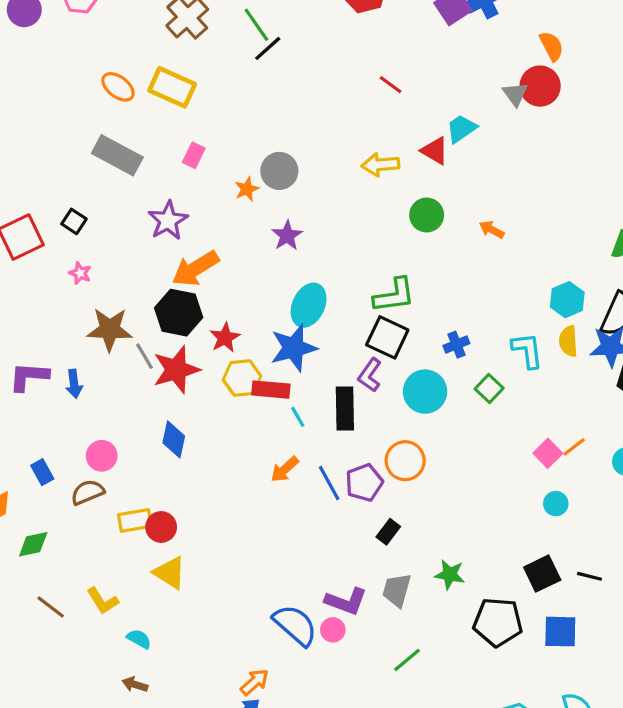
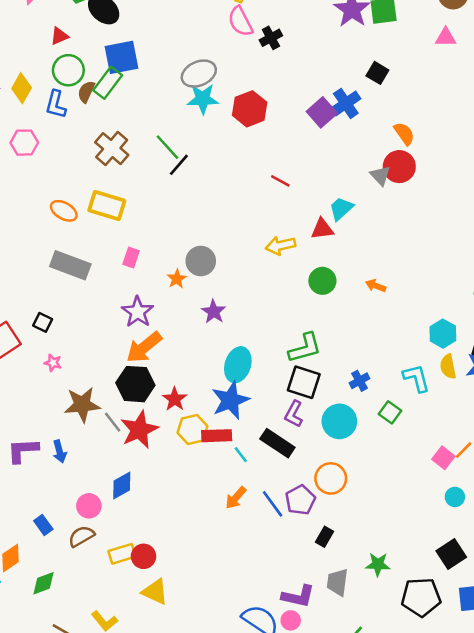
red triangle: (435, 151) -> (322, 229), turned -30
purple star: (168, 221) -> (138, 312), moved
black rectangle: (345, 408) -> (277, 443), turned -48
blue diamond: (174, 439) -> (122, 485), moved, turned 56

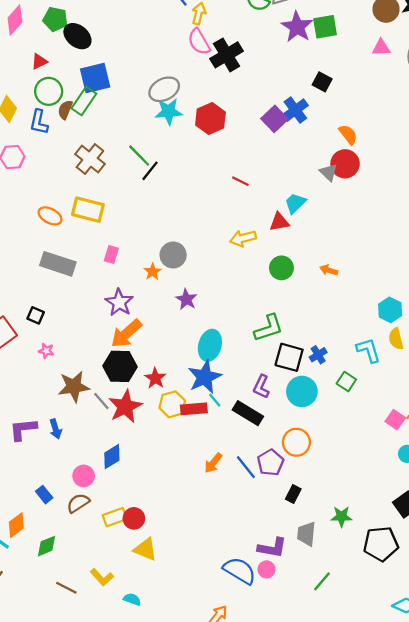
black cross: (271, 38) -> (227, 55), size x1.6
black square: (304, 382) -> (289, 357), moved
cyan line: (241, 455) -> (215, 400), moved

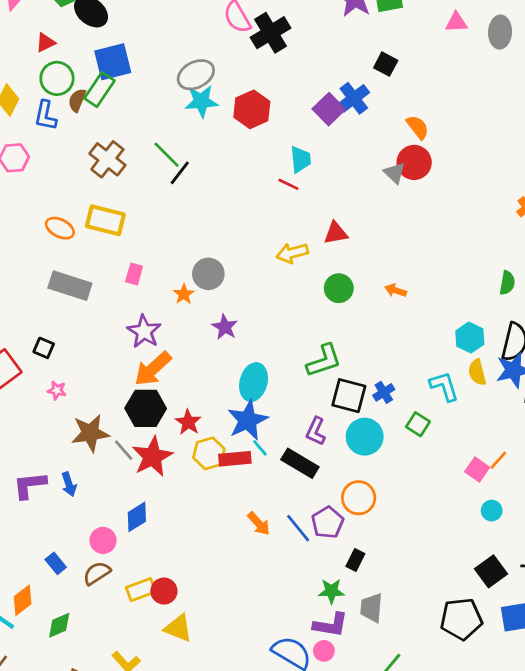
cyan trapezoid: (295, 203) -> (301, 159), moved, turned 130
orange arrow: (213, 463) -> (259, 524), turned -80
green star: (341, 516) -> (331, 591), moved

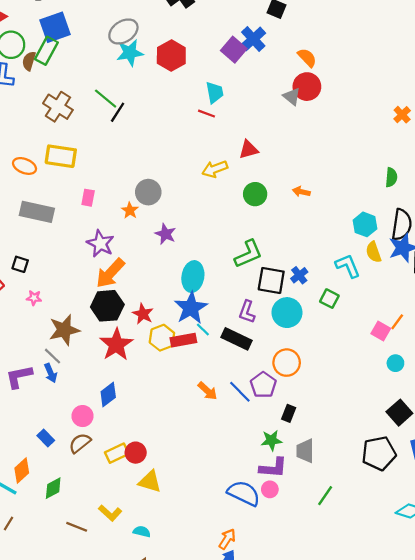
gray line: (124, 450) -> (53, 356), moved

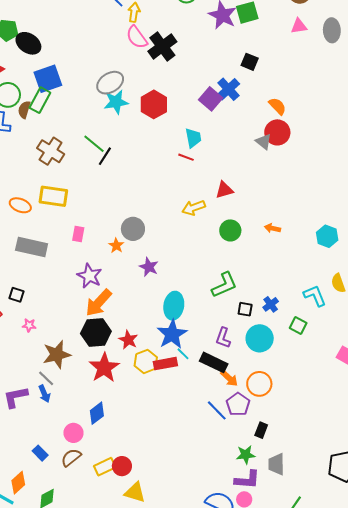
cyan hexagon: (365, 224) -> (327, 236), moved
black square: (271, 281) -> (245, 309), size x0.6
orange arrow: (208, 391) -> (229, 378), moved

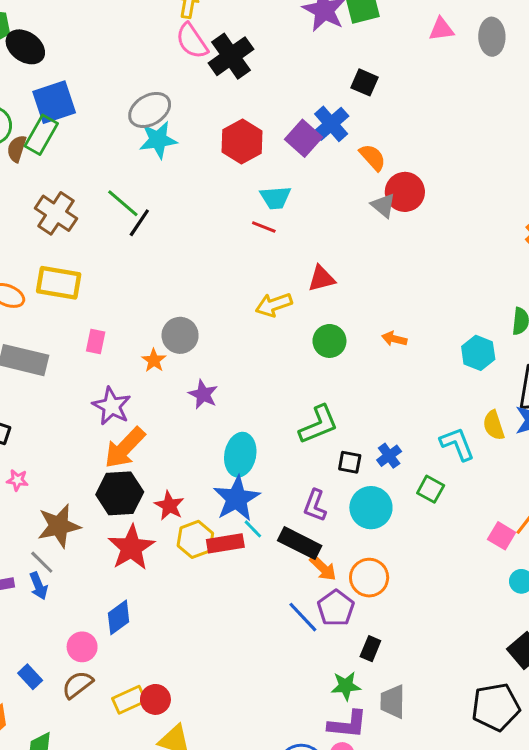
red hexagon: (154, 104) -> (242, 142), moved
orange semicircle: (277, 106) -> (373, 157), moved
cyan trapezoid: (193, 138) -> (275, 198), turned 95

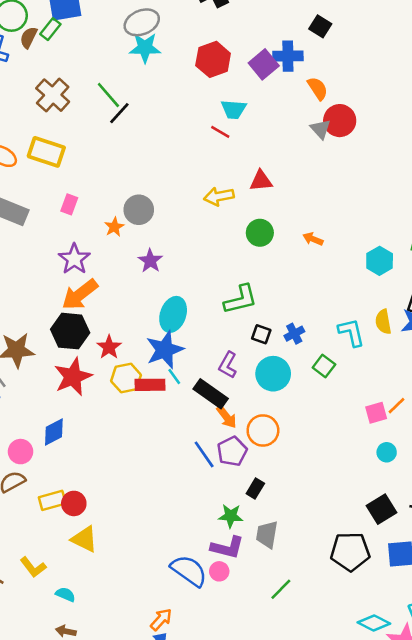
blue cross: (331, 124) -> (288, 56), turned 32
green rectangle: (41, 135) -> (50, 29), size x0.7
pink square: (502, 536) -> (376, 413), turned 35

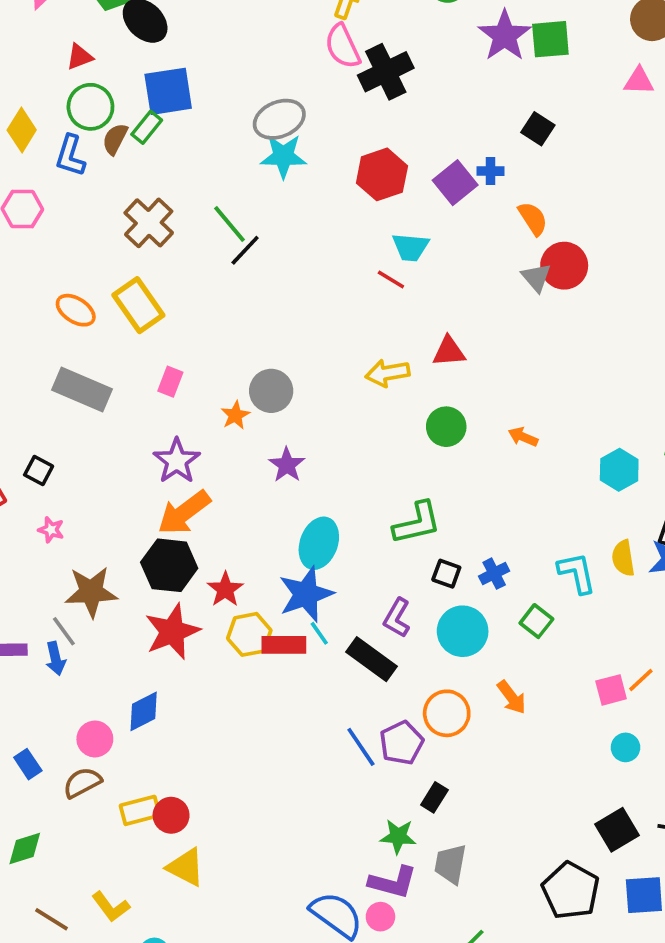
blue cross: (288, 56) -> (490, 171), size x0.6
yellow rectangle: (46, 152) -> (138, 305), turned 36
orange arrow: (227, 417) -> (512, 697), moved
black pentagon: (350, 552) -> (571, 891), turned 30

